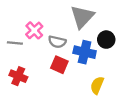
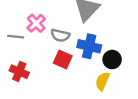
black circle: (106, 40) -> (112, 59), moved

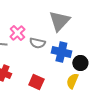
red square: (63, 59) -> (36, 82), moved

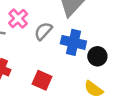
gray semicircle: (37, 43) -> (43, 31), turned 119
yellow semicircle: (72, 81) -> (94, 89), moved, turned -77

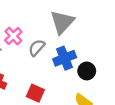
blue cross: (73, 42) -> (65, 58), turned -35

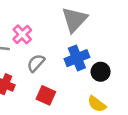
gray semicircle: (37, 48) -> (36, 63), moved

